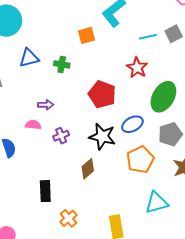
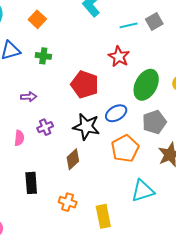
orange square: (86, 35) -> (37, 19), moved, turned -30
pink semicircle: (33, 125) -> (19, 138), moved, turned 91
orange cross: (68, 218) -> (68, 202), moved, turned -30

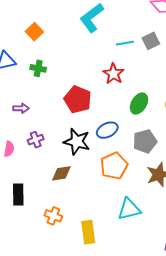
green ellipse: (146, 85) -> (139, 104), size x0.7
brown diamond: (73, 159) -> (61, 173), turned 30

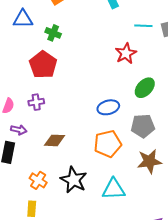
red pentagon: (78, 100) -> (43, 65), moved
purple arrow: (21, 108) -> (19, 130), moved
black star: (77, 142) -> (74, 180), moved
yellow rectangle: (88, 232) -> (32, 209), moved, size x0.7

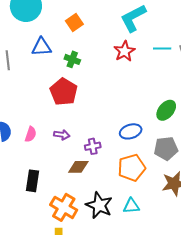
red star: (126, 53) -> (125, 51), moved
purple cross: (36, 102) -> (93, 146), moved
purple arrow: (19, 130) -> (62, 135), moved
orange cross: (38, 180) -> (64, 207), size x1.5
cyan triangle: (114, 189) -> (131, 206), moved, size x0.7

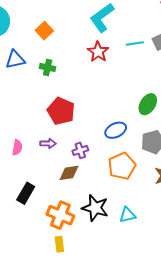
red pentagon: (64, 92) -> (61, 111), moved
black rectangle: (32, 181) -> (26, 193), turned 30
cyan triangle: (131, 206) -> (127, 215), moved

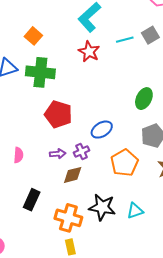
green cross: (48, 67) -> (40, 72), size x1.8
blue ellipse: (116, 130) -> (102, 130), moved
purple arrow: (48, 143) -> (58, 154), moved

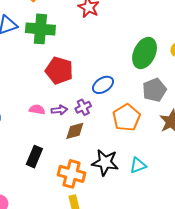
green ellipse: (144, 99) -> (145, 53), size x1.4
pink semicircle: (18, 155) -> (37, 110), moved, turned -84

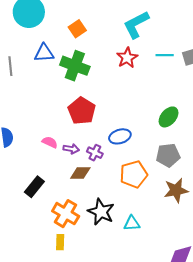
green ellipse: (145, 53) -> (169, 117), size x0.7
purple cross: (83, 107) -> (95, 153), turned 35

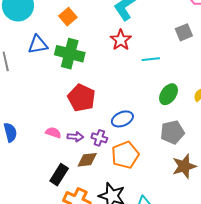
cyan line: (165, 55) -> (151, 59), moved
orange pentagon: (134, 174) -> (125, 155), moved
black rectangle: (34, 187) -> (59, 175), moved

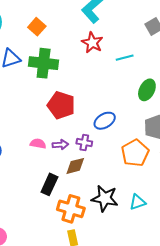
orange pentagon: (125, 155) -> (135, 153), moved

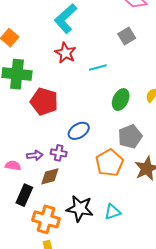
red pentagon: (61, 105) -> (44, 101), moved
pink semicircle: (38, 144) -> (13, 166), moved

